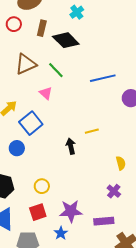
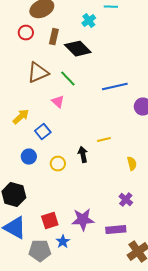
blue square: (31, 123) -> (43, 132), size x0.7
yellow semicircle: (121, 163) -> (132, 164), moved
yellow circle: (42, 186) -> (58, 164), moved
blue star: (61, 233) -> (63, 242), moved

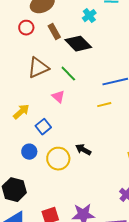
brown rectangle: (54, 37) -> (54, 32), turned -42
yellow line: (104, 140) -> (104, 105), moved
black arrow: (83, 155) -> (83, 150), turned -49
yellow circle: (58, 164) -> (58, 159), size x1.5

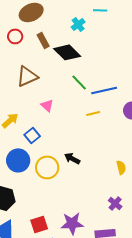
green line: (68, 74) -> (79, 82), moved
blue circle: (29, 152) -> (18, 160), size x1.5

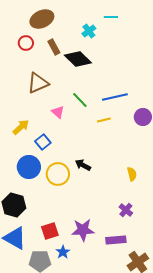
green line: (79, 82) -> (80, 100), moved

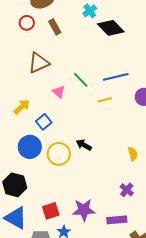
black diamond: (78, 59) -> (111, 28), moved

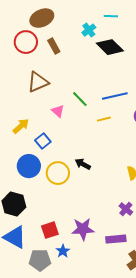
red circle: (27, 23) -> (26, 42), size x1.5

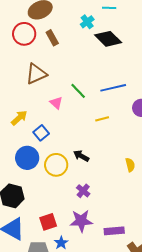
yellow line: (104, 119) -> (102, 119), moved
purple cross: (126, 209) -> (83, 191), moved

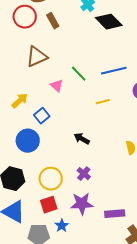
yellow circle: (56, 165) -> (51, 179), moved

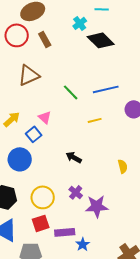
pink triangle: (57, 86) -> (45, 117), moved
purple star: (82, 204) -> (97, 206), moved
purple rectangle: (115, 214) -> (65, 232), moved
blue star: (62, 226) -> (83, 244), moved

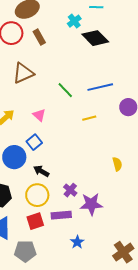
blue square: (34, 134) -> (34, 142), moved
black arrow: (74, 157) -> (41, 171), moved
purple rectangle: (65, 232) -> (61, 215), moved

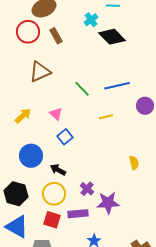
blue square: (34, 142) -> (65, 137), moved
red square: (35, 221) -> (52, 220), turned 36

